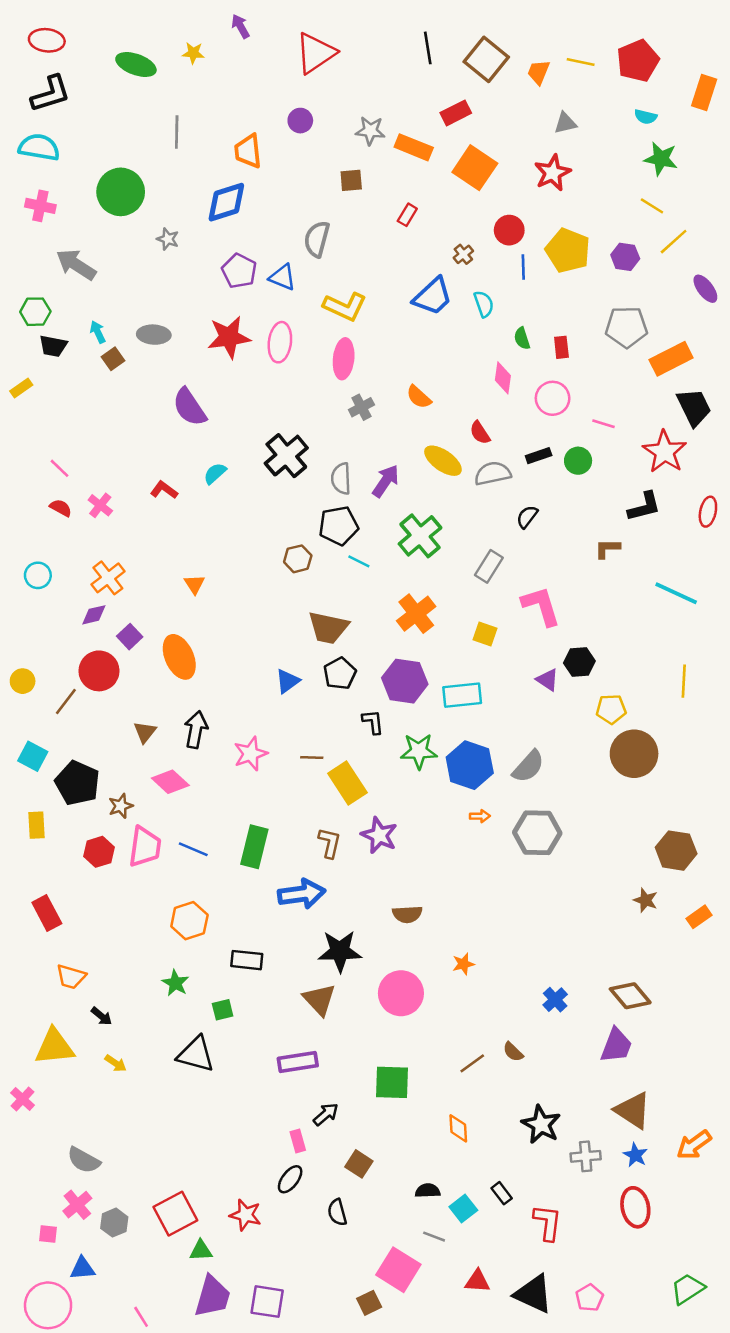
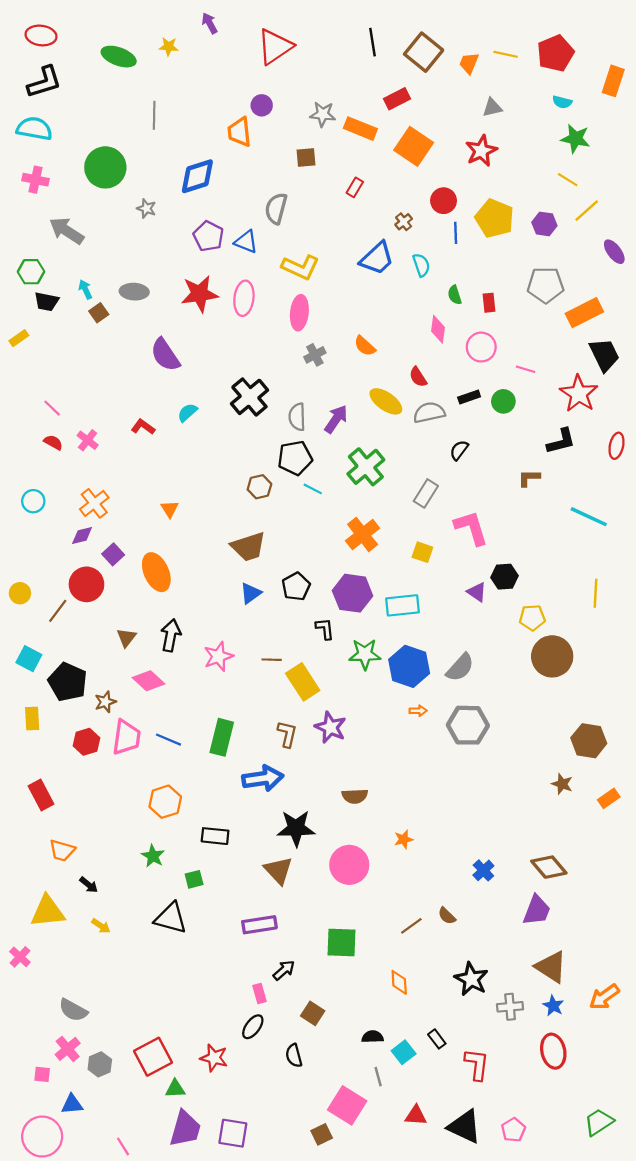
orange trapezoid: (248, 151) -> (239, 132), moved
brown trapezoid: (328, 628) -> (248, 547), moved, turned -30
gray line: (434, 1237) -> (378, 1077), turned 54

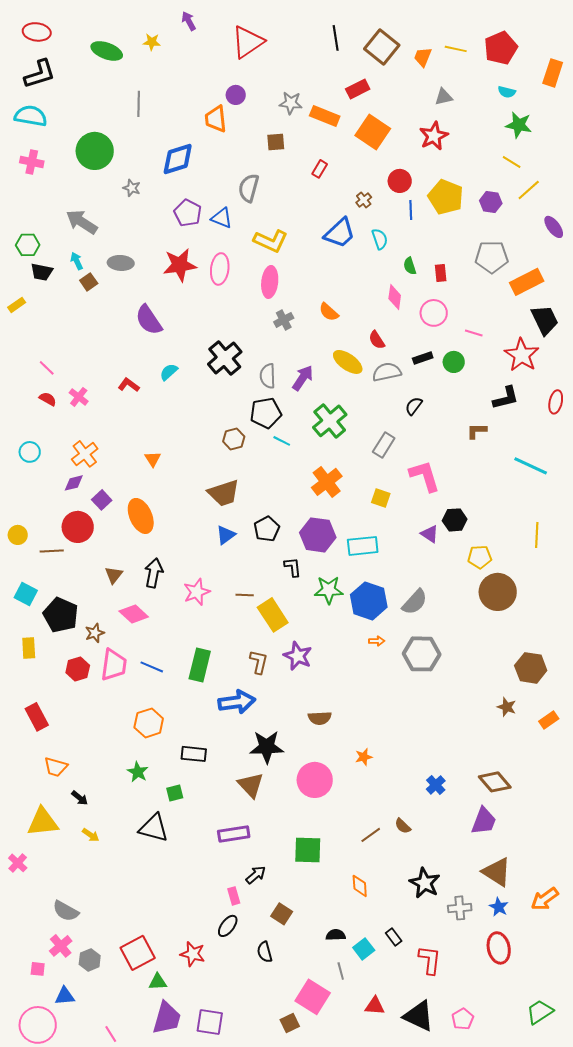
gray arrow: (67, 231) -> (82, 222), moved
brown line: (58, 611) -> (52, 551), turned 50

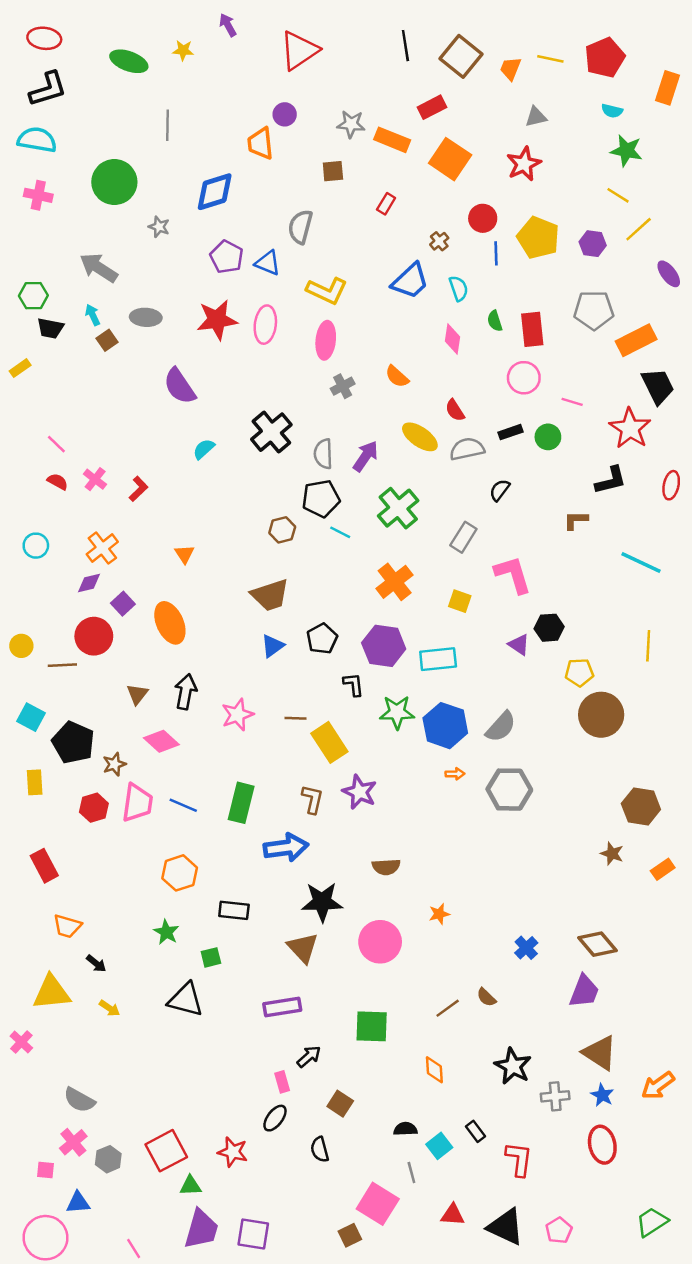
red rectangle: (441, 273) -> (532, 329), size x1.6
pink diamond: (395, 297) -> (453, 339), moved
red L-shape: (129, 385) -> (138, 489), moved, turned 100

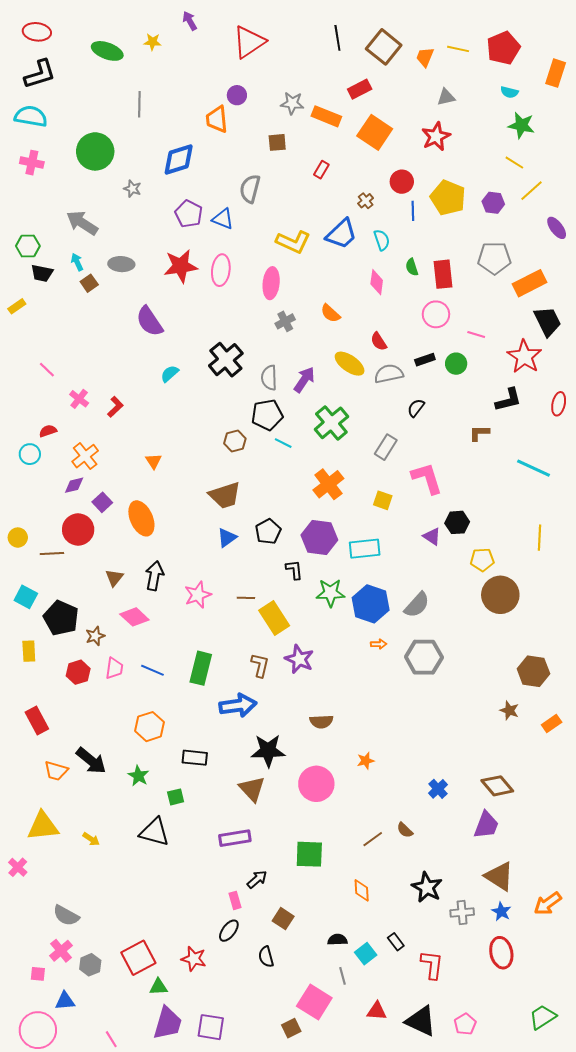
yellow L-shape: (327, 291) -> (293, 242), moved
red semicircle: (58, 482) -> (48, 431), moved, turned -48
pink trapezoid: (137, 803) -> (114, 668), size x0.7
black arrow: (96, 963) -> (91, 761), moved, size x1.8

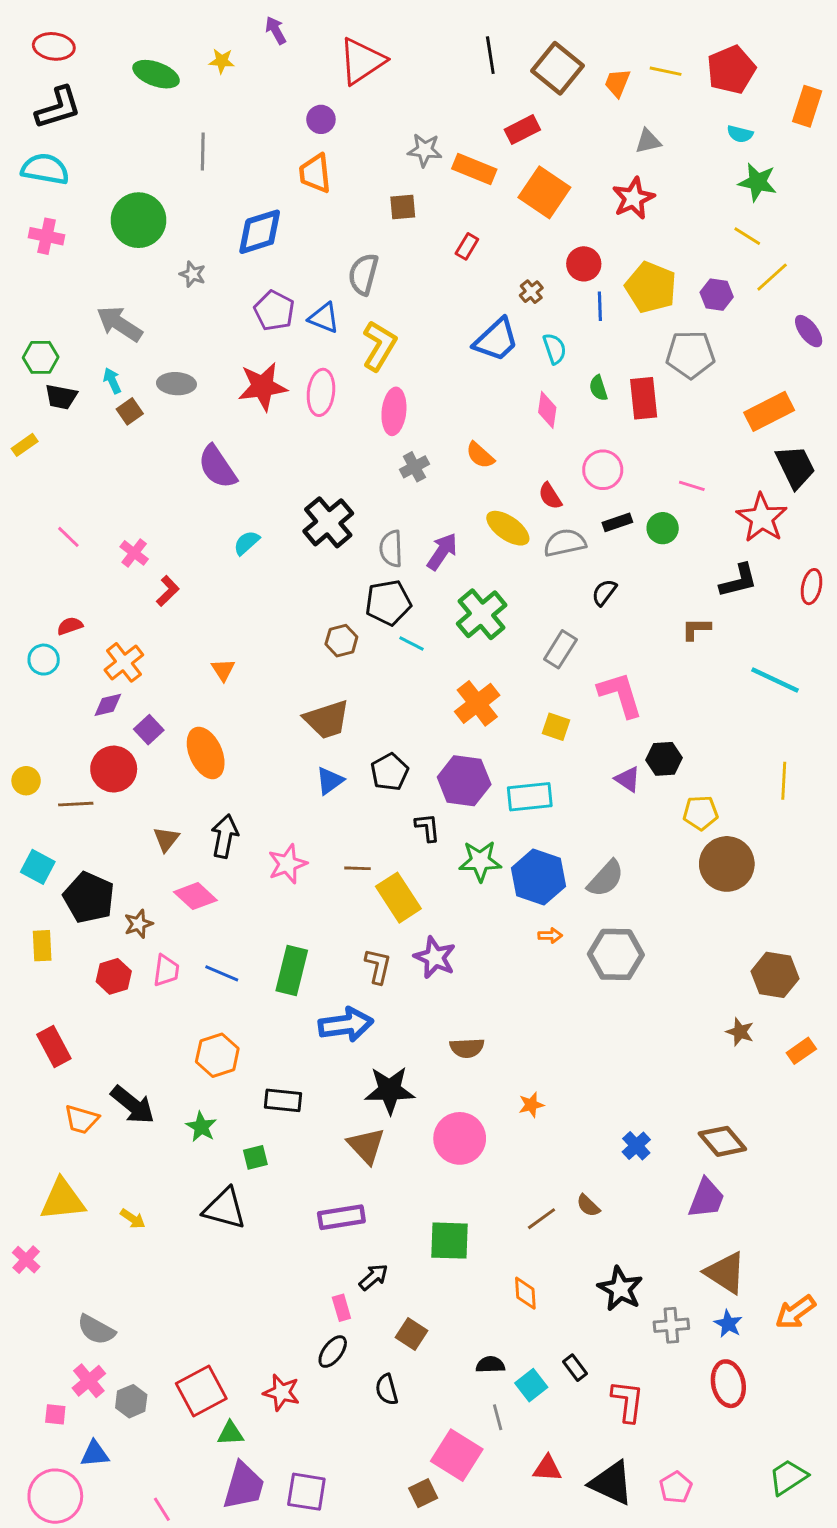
purple circle: (237, 95) -> (321, 119), moved
yellow L-shape: (293, 242) -> (379, 346), moved, turned -84
gray pentagon: (494, 258) -> (690, 354), moved
pink circle: (436, 314) -> (603, 470), moved
pink cross: (79, 399) -> (134, 553), moved

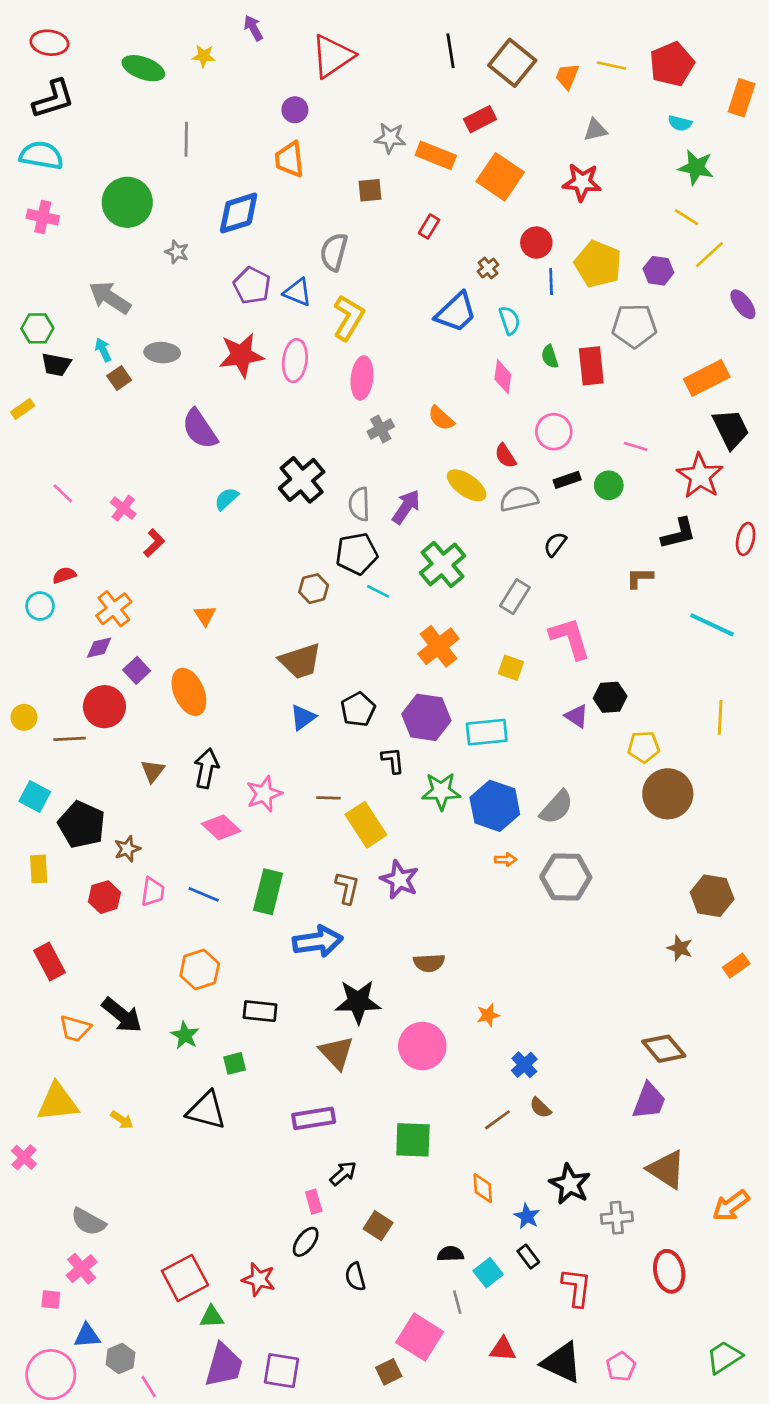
red star: (633, 198) -> (582, 182), turned 30
pink diamond: (195, 896) -> (221, 827), moved
blue cross: (636, 1146) -> (524, 1065), moved
blue star: (728, 1324) -> (527, 1216), moved
gray hexagon: (131, 1401) -> (121, 1359), moved

